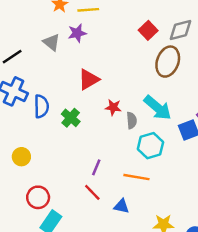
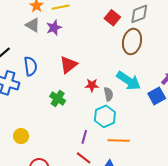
gray triangle: (51, 42) -> (33, 25), moved
blue semicircle: (41, 106) -> (30, 66), moved
cyan hexagon: (150, 146) -> (105, 116), moved

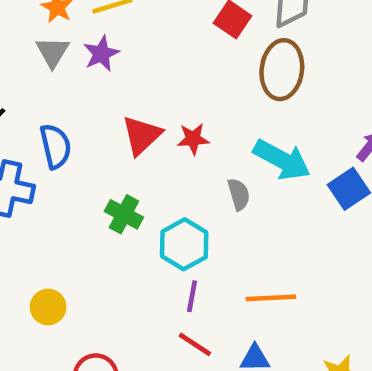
gray triangle: (33, 25) -> (53, 52), turned 35
red star: (92, 85) -> (193, 139), moved
cyan hexagon: (105, 116) -> (184, 244), moved

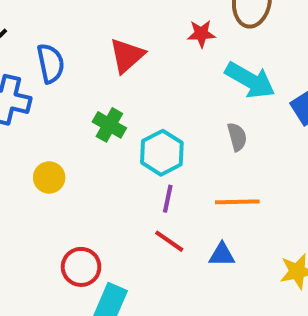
red star: (193, 139) -> (201, 34), moved
gray semicircle: (239, 194) -> (237, 137), moved
yellow circle: (48, 307) -> (49, 177), moved

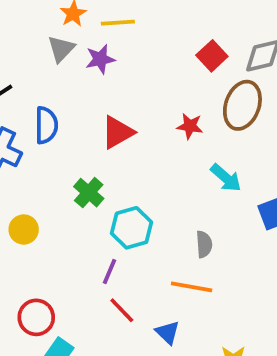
cyan arrow: (250, 80) -> (226, 178), size x0.7
gray semicircle: (237, 137) -> (204, 244), moved
purple line: (168, 199) -> (109, 272), moved
blue triangle: (222, 255) -> (168, 332), turned 32

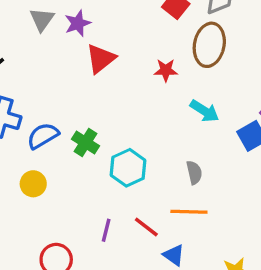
blue semicircle: (46, 125) -> (43, 136), moved, turned -112
red triangle: (118, 132) -> (101, 59), moved
purple line: (109, 272) -> (106, 230), moved
red line: (122, 310) -> (146, 227), moved

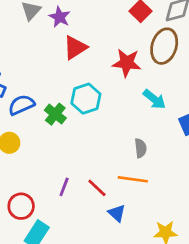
purple star: (78, 23) -> (60, 17), turned -30
red star: (166, 70) -> (127, 63), size x1.5
cyan hexagon: (128, 168) -> (86, 99), moved

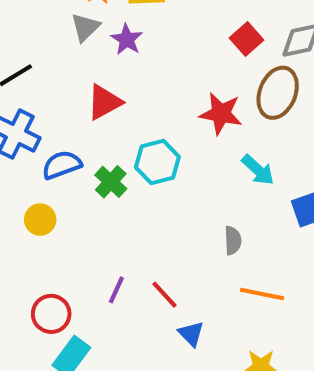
red triangle: (75, 48) -> (104, 102), moved
orange line: (133, 179) -> (262, 294), moved

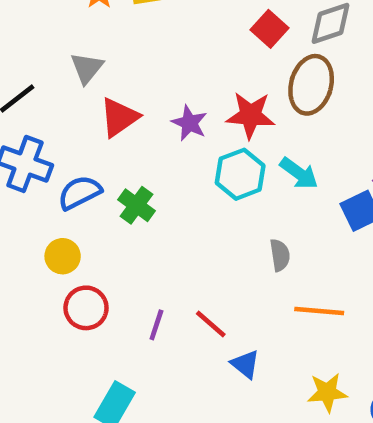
gray triangle: (85, 27) -> (87, 68), moved
purple star: (127, 39) -> (189, 123), moved
cyan hexagon: (157, 162) -> (240, 174), moved
red circle: (51, 314) -> (86, 308), moved

